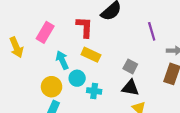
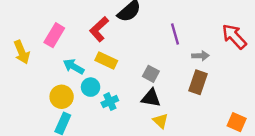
red L-shape: (85, 27) -> (99, 29), turned -135
cyan arrow: (62, 60) -> (74, 67), turned -36
cyan cross: (94, 91) -> (110, 102), turned -32

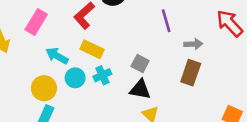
cyan cross: (110, 102) -> (102, 75), moved

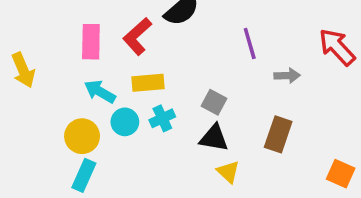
pink rectangle: (36, 22) -> (91, 42), moved, turned -30
yellow rectangle: (92, 49) -> (148, 83), turned -30
brown rectangle: (191, 73) -> (278, 134), moved

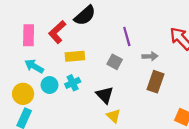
yellow rectangle: (148, 83) -> (75, 56), moved
gray square: (214, 102) -> (115, 62), moved
brown rectangle: (278, 134) -> (156, 82), moved
black triangle: (214, 138) -> (105, 95), turned 36

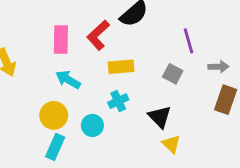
cyan circle: (50, 85) -> (92, 125), moved

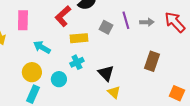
pink rectangle: (61, 39) -> (23, 20), moved
gray arrow: (219, 67) -> (147, 22), moved
gray square: (173, 74) -> (106, 27), moved

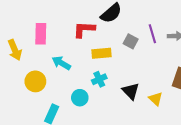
red L-shape: (63, 16) -> (84, 29), turned 45
yellow circle: (32, 72) -> (35, 81), moved
yellow triangle: (114, 92) -> (156, 99), moved

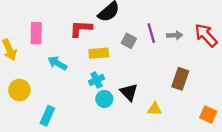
yellow circle: (35, 81) -> (19, 90), moved
cyan circle: (80, 98) -> (104, 99), moved
yellow triangle: (156, 99) -> (155, 109), moved, turned -40

